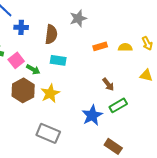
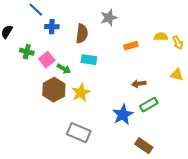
yellow semicircle: (125, 47) -> (161, 37), moved
brown arrow: (108, 84) -> (139, 84), turned 120

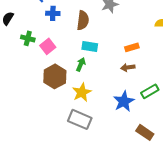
orange rectangle: (131, 46) -> (132, 47), moved
green arrow: (64, 69) -> (81, 64), moved, turned -96
brown arrow: (139, 84) -> (128, 67), moved
yellow star: (81, 93) -> (82, 92), moved

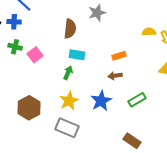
blue cross: (53, 13) -> (14, 22), moved
brown hexagon: (55, 76) -> (29, 108), moved
blue star: (124, 101) -> (101, 101), moved

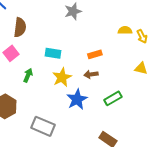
brown semicircle: (70, 29) -> (20, 27), moved
green arrow: (68, 73) -> (28, 75), moved
yellow star: (69, 101) -> (62, 77), moved

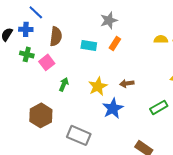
cyan rectangle: (53, 53) -> (89, 45), moved
orange rectangle: (95, 54) -> (115, 43), moved, turned -40
green rectangle: (113, 98) -> (159, 107), moved

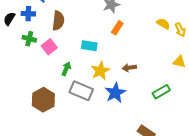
yellow semicircle: (161, 39) -> (163, 24), turned 32
cyan rectangle: (89, 45) -> (89, 46), moved
gray rectangle: (79, 135) -> (81, 91), moved

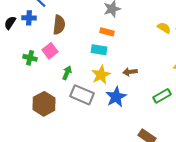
orange rectangle: (117, 28) -> (107, 32), moved, turned 72
green cross: (29, 39) -> (30, 58), moved
cyan rectangle: (89, 46) -> (99, 50), moved

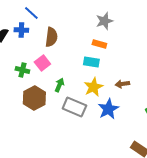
brown hexagon: (44, 104) -> (34, 98), moved

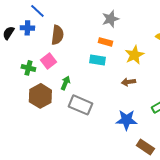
yellow star: (93, 87) -> (134, 55), moved
blue star: (108, 109) -> (126, 120), moved, turned 30

